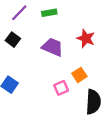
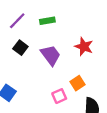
black square: (13, 40) -> (20, 48), moved
purple trapezoid: (53, 47) -> (51, 55), turned 30

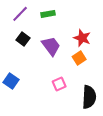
orange square: (77, 83) -> (79, 58), moved

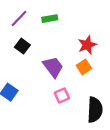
red star: (82, 38) -> (87, 45), turned 30
purple trapezoid: (51, 46) -> (53, 67), moved

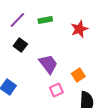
red star: (87, 45) -> (79, 29), moved
orange square: (84, 67) -> (78, 75), moved

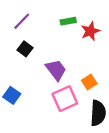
green rectangle: (45, 20) -> (68, 21), moved
pink square: (56, 90) -> (65, 99), size x1.6

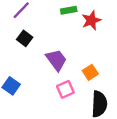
pink square: (65, 99) -> (65, 89), size x0.7

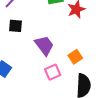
black square: (25, 38) -> (16, 26), turned -32

